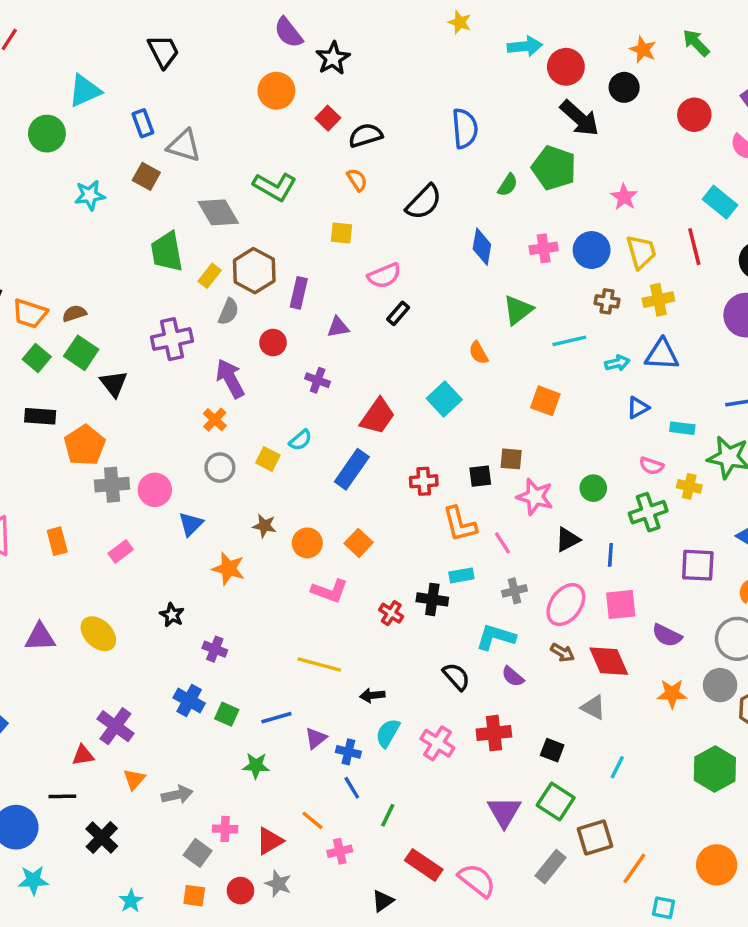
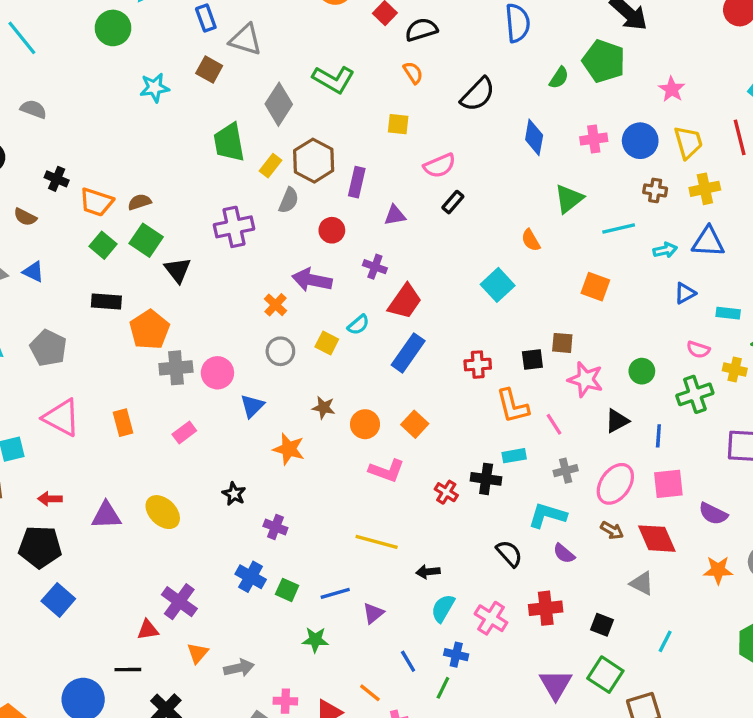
gray diamond: (218, 212) -> (279, 104), turned 63
purple arrow: (230, 378) -> (312, 280), moved, turned -51
red trapezoid: (377, 416) -> (405, 302), moved
blue cross: (348, 752) -> (456, 655), moved

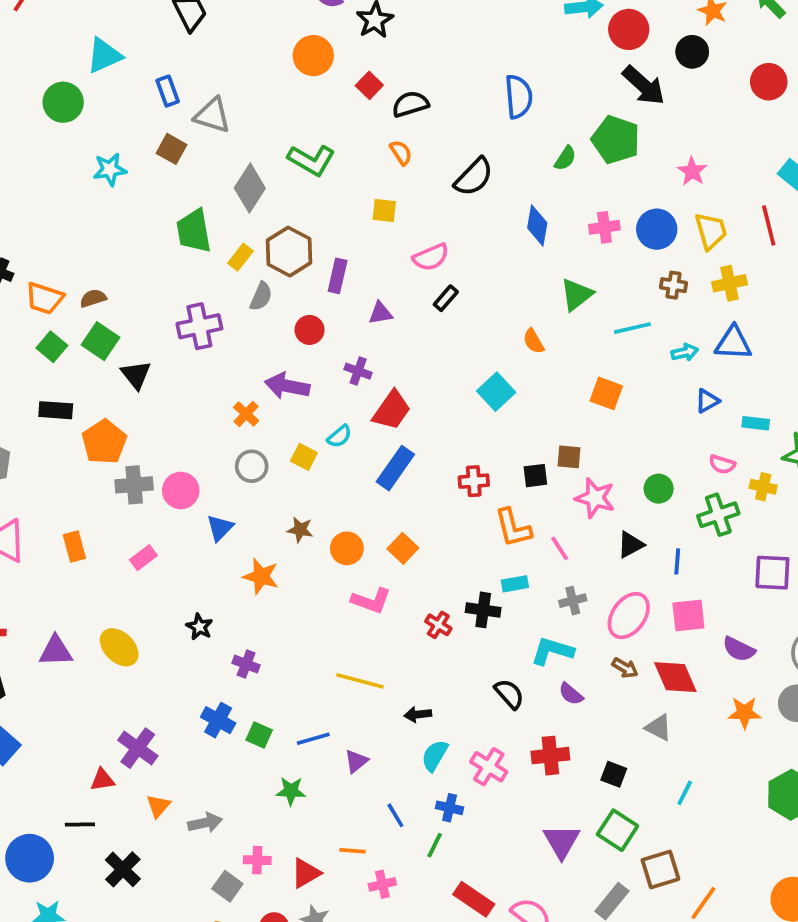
orange line: (370, 693) -> (352, 851), turned -35

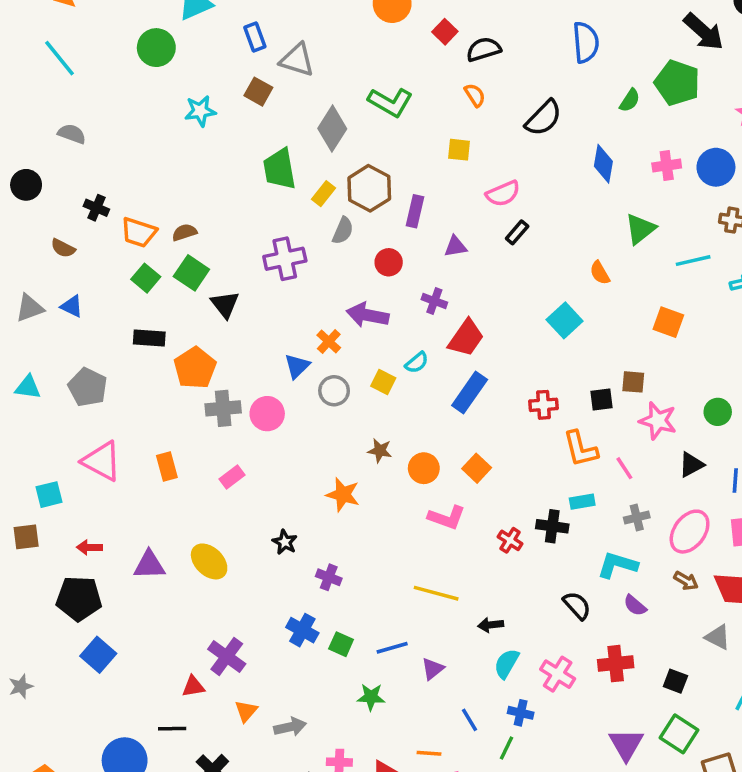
blue triangle: (220, 528) -> (297, 366), moved

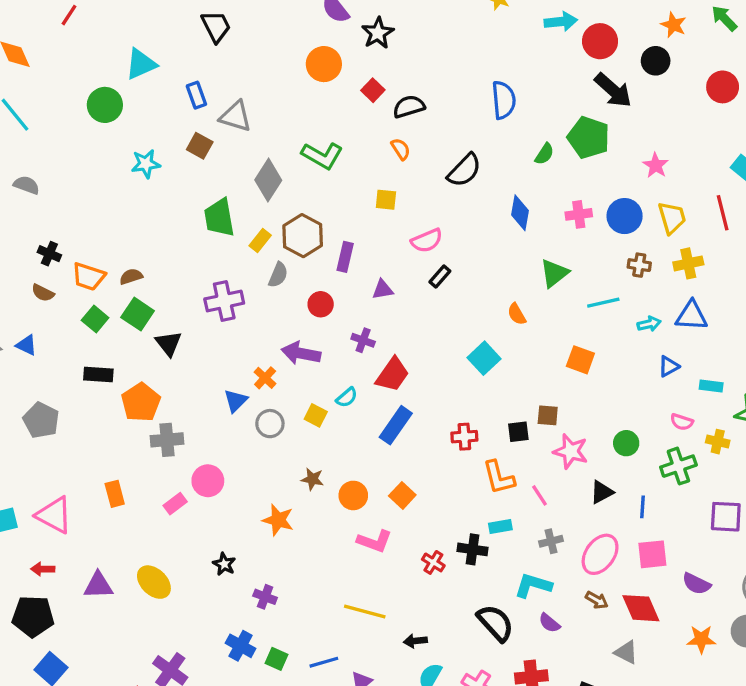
brown semicircle: (63, 248) -> (43, 293), moved
pink circle: (267, 414) -> (208, 481), moved
pink triangle: (102, 461) -> (54, 515), moved
black semicircle: (577, 605) -> (495, 623), size x1.4

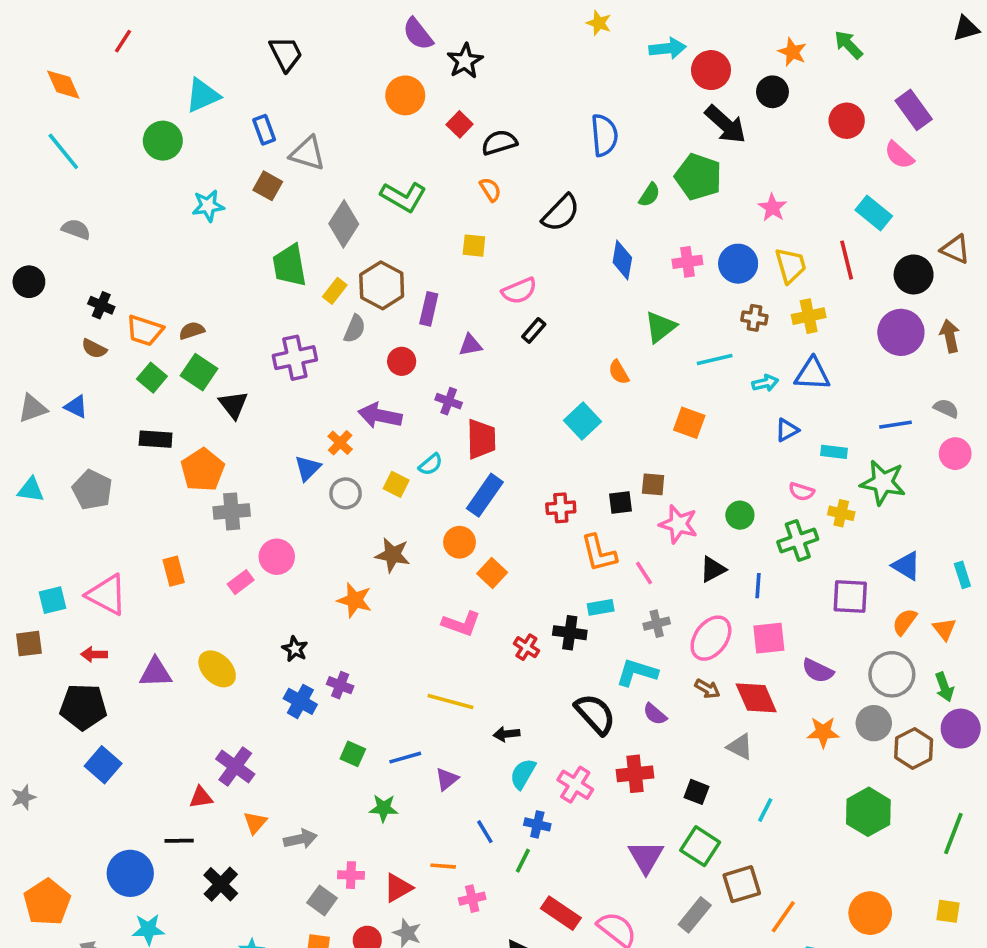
red trapezoid: (392, 375) -> (481, 439), turned -36
brown star: (312, 479) -> (393, 555), size x1.4
orange circle: (353, 495) -> (460, 542), moved
blue cross: (241, 646) -> (300, 701), moved

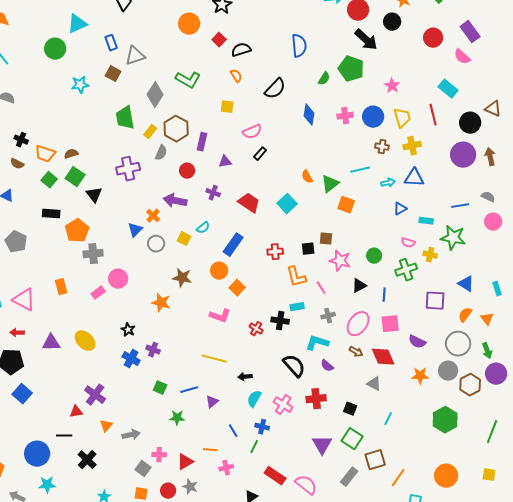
gray triangle: (308, 153) -> (135, 56), turned -35
green triangle: (660, 327) -> (330, 184), moved
red trapezoid: (481, 439) -> (249, 203), moved, turned -55

